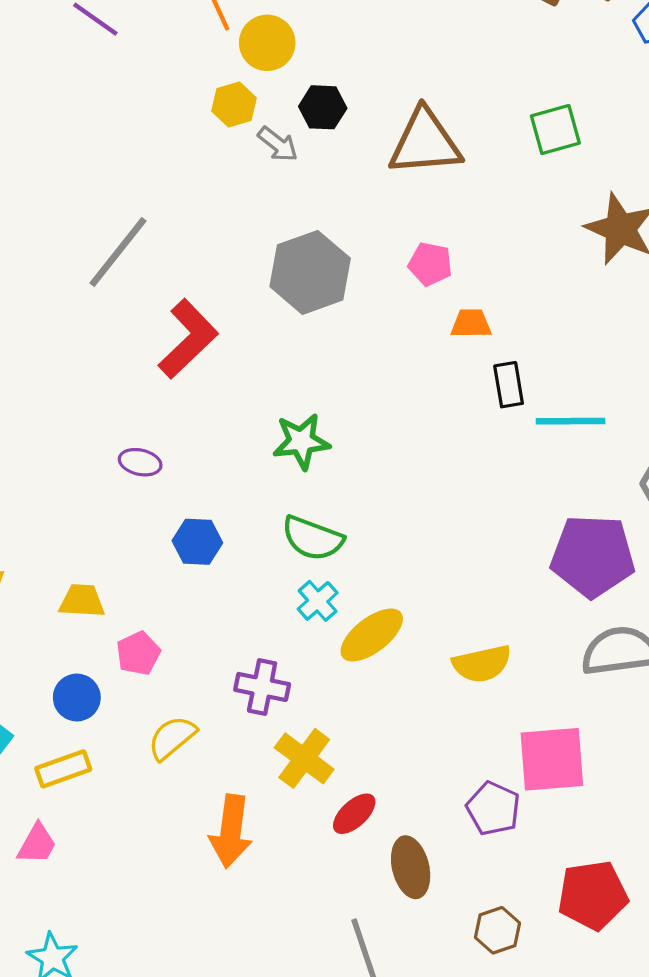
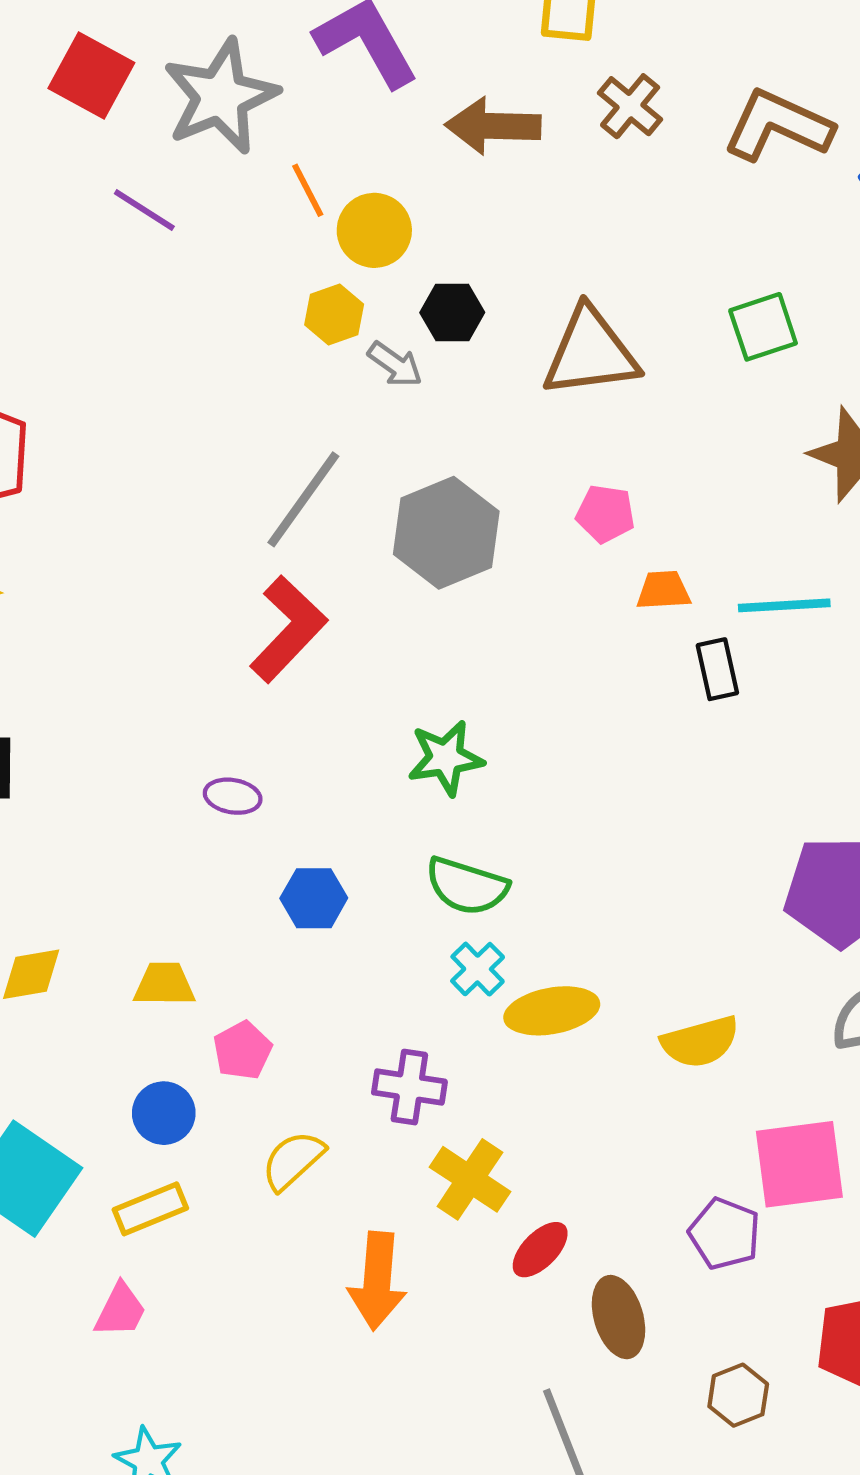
gray line: (118, 252) -> (303, 499), moved
cyan line: (571, 421) -> (784, 605), moved
yellow ellipse: (372, 635) -> (552, 1011), turned 30

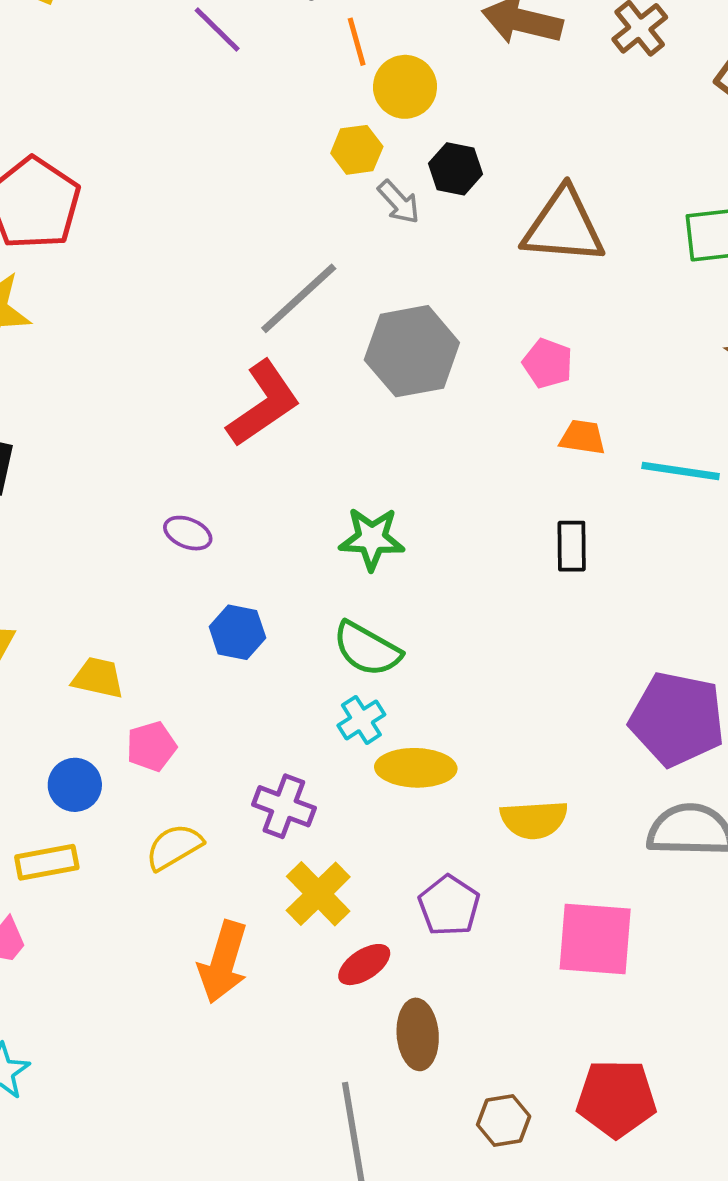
black rectangle: (717, 669) -> (572, 546), moved
purple pentagon: (725, 1234) -> (449, 906), moved

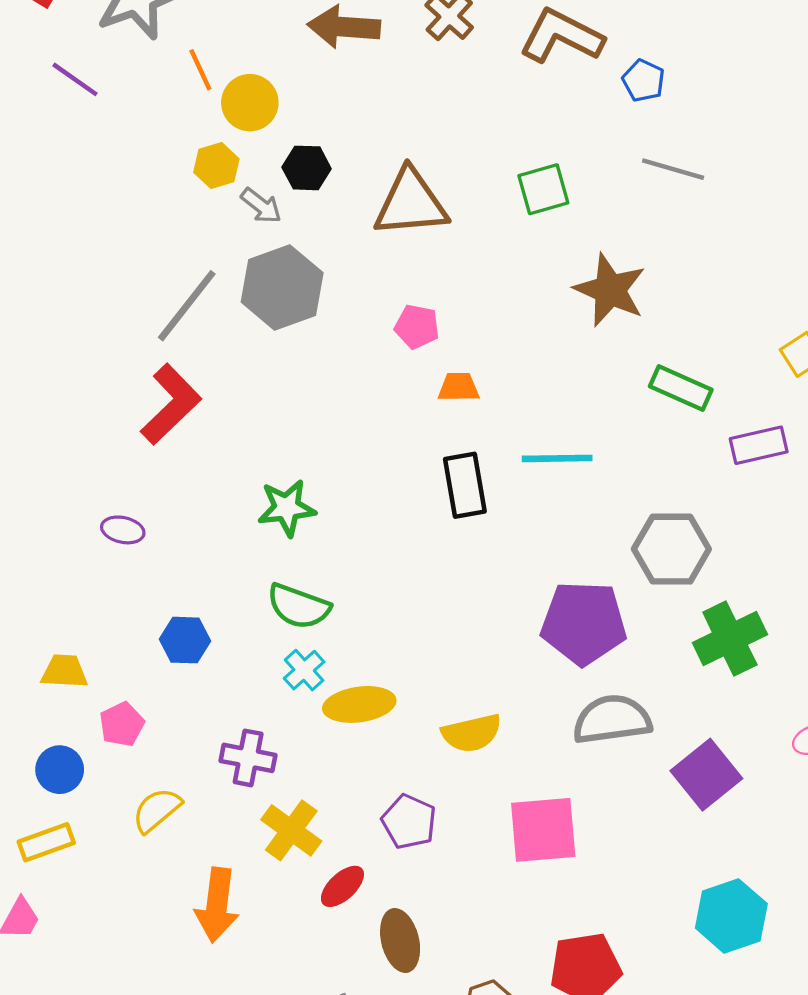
gray hexagon: (412, 351) -> (282, 287), moved
cyan line: (681, 471) -> (557, 458), moved
black rectangle: (572, 546) -> (465, 485), size x1.4
blue hexagon: (237, 632) -> (185, 640), moved

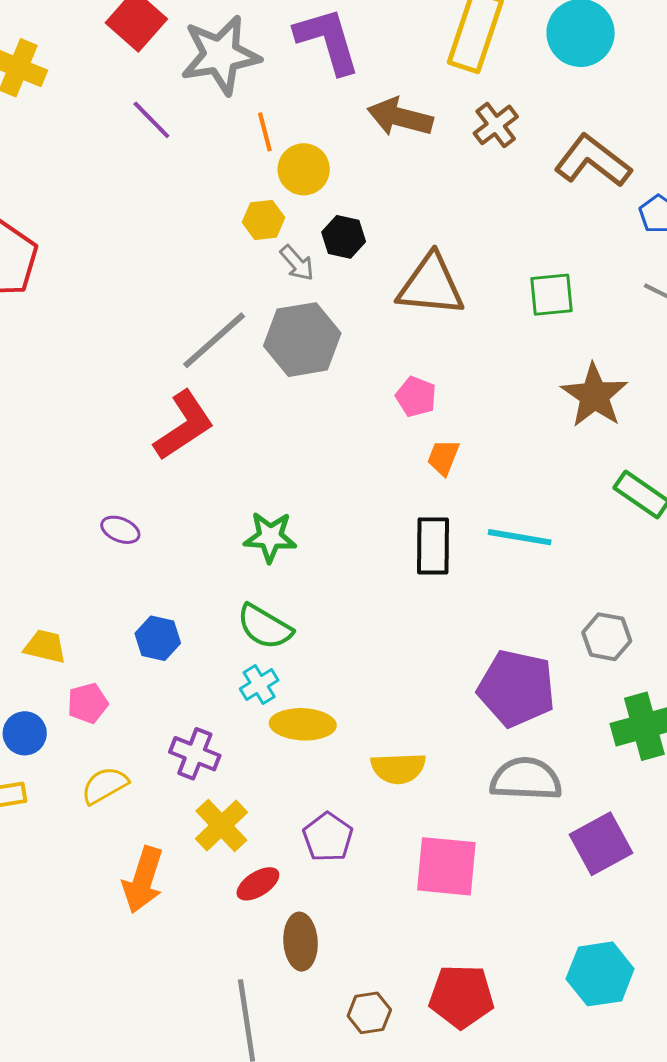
orange trapezoid: (459, 387) -> (443, 457), turned -78
gray hexagon: (671, 549) -> (607, 637), size x0.7

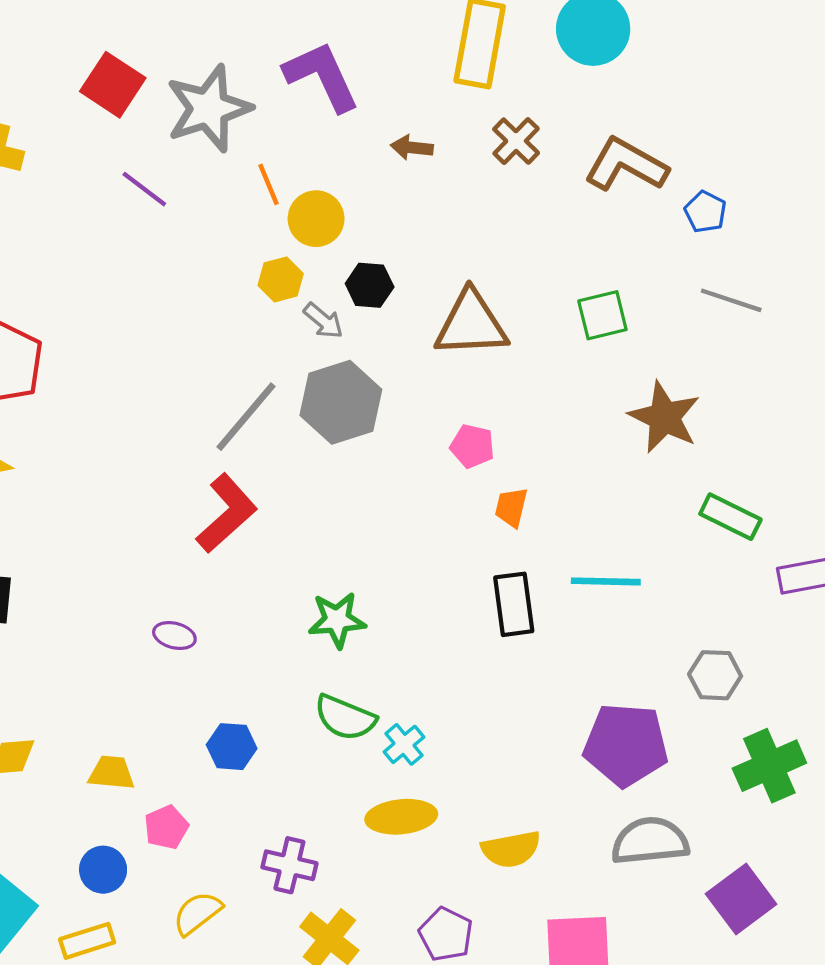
brown arrow: (400, 117) -> (412, 147), size x0.6
cyan cross: (259, 685) -> (404, 744), moved

